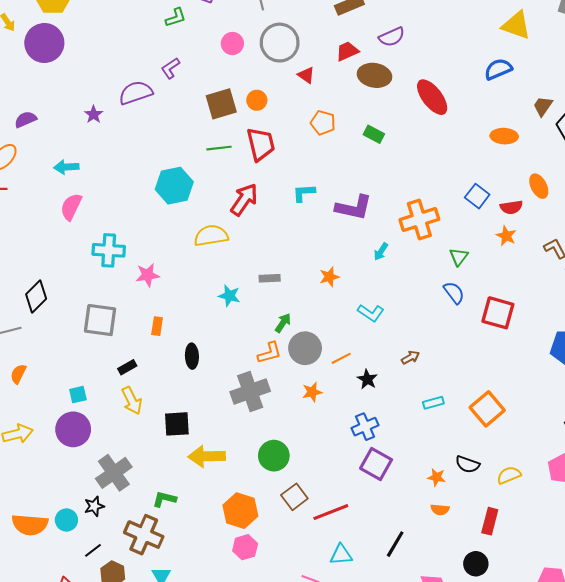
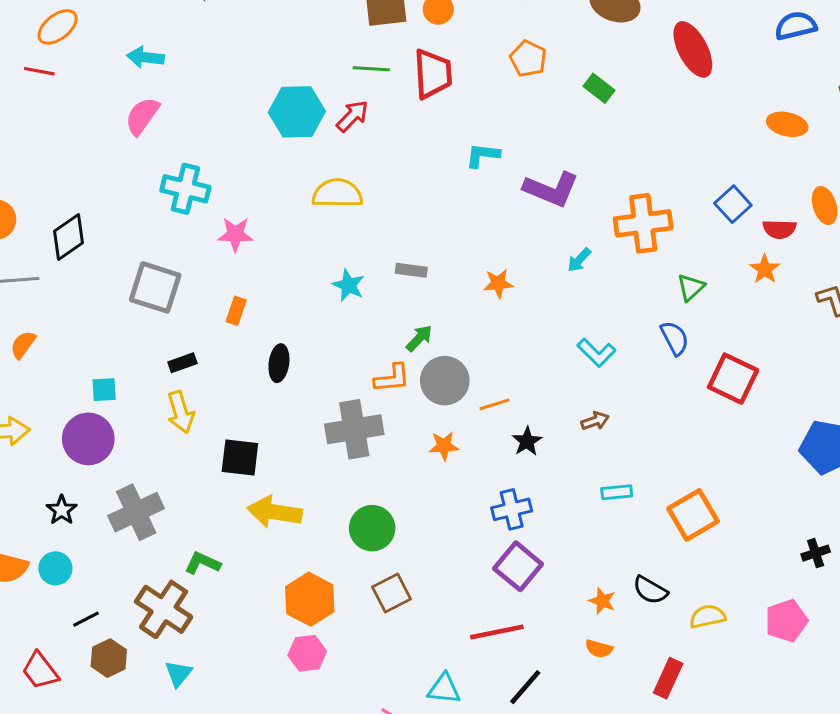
red arrow: (244, 200) -> (352, 116), moved, size x0.7
cyan L-shape: (371, 313) -> (596, 353), moved
black star: (94, 506) -> (62, 510), moved, turned -30
red line: (331, 512) -> (497, 632), moved

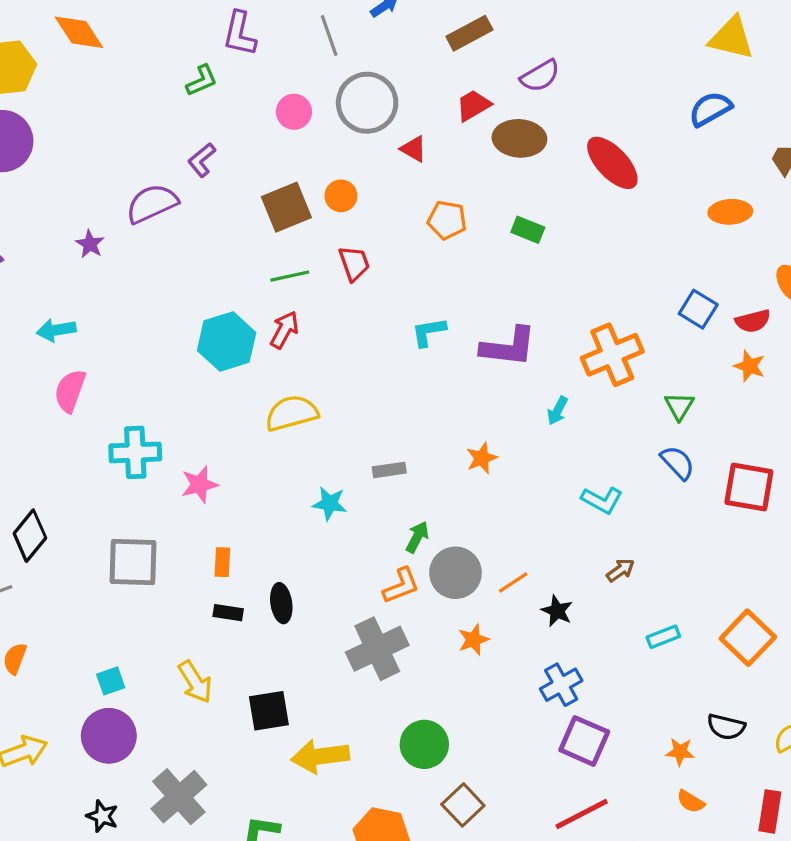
red trapezoid: (433, 74) -> (354, 263), size x0.7
black rectangle: (182, 363) -> (228, 613), moved, turned 44
orange semicircle: (599, 649) -> (691, 801), turned 32

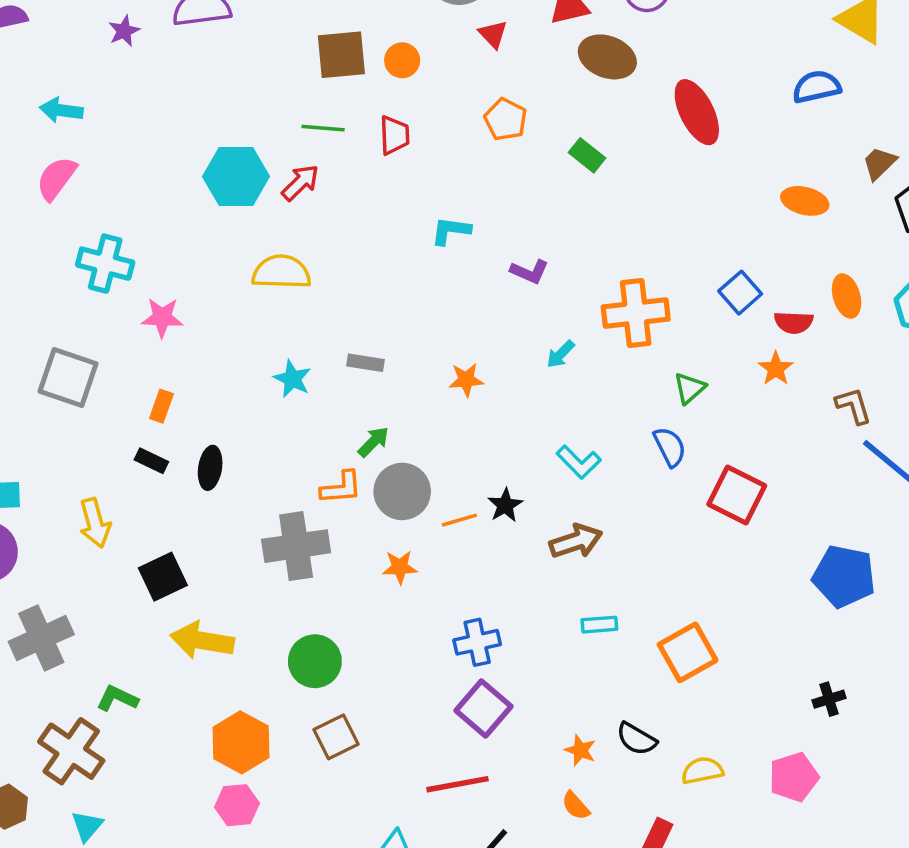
purple L-shape: (509, 347) -> (530, 272), size x0.6
brown arrow: (621, 570) -> (576, 541), size x1.6
black star: (557, 611) -> (505, 505), moved
black square: (269, 711) -> (163, 577), turned -33

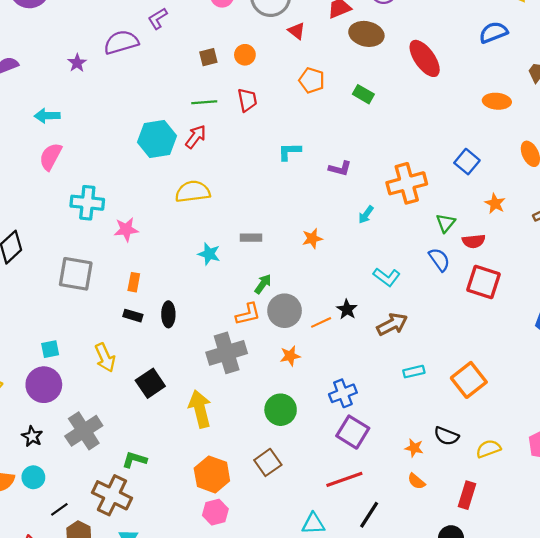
brown square: (341, 55) -> (208, 57), size x0.6
red semicircle: (794, 322) -> (474, 241), moved
yellow arrow: (202, 641) -> (200, 409), moved, turned 75
green circle: (315, 661) -> (281, 410), moved

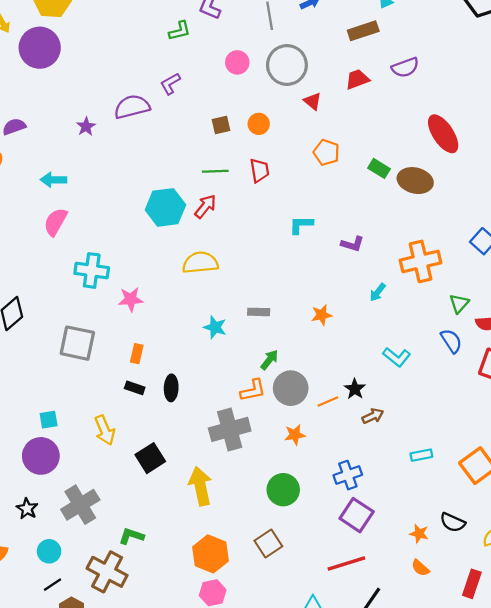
brown ellipse: (366, 34) -> (415, 181), moved
brown arrow: (392, 324) -> (373, 416), moved, size x0.7
cyan circle: (33, 477) -> (49, 551), moved

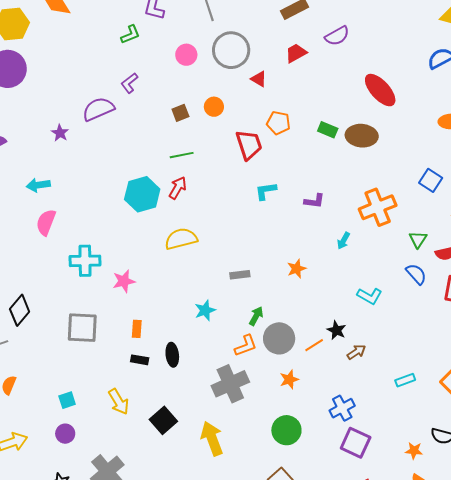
red trapezoid: (259, 170) -> (249, 145), moved, size x1.4
cyan star: (215, 327) -> (205, 310), moved, turned -30
purple circle: (41, 456) -> (65, 434), size x0.6

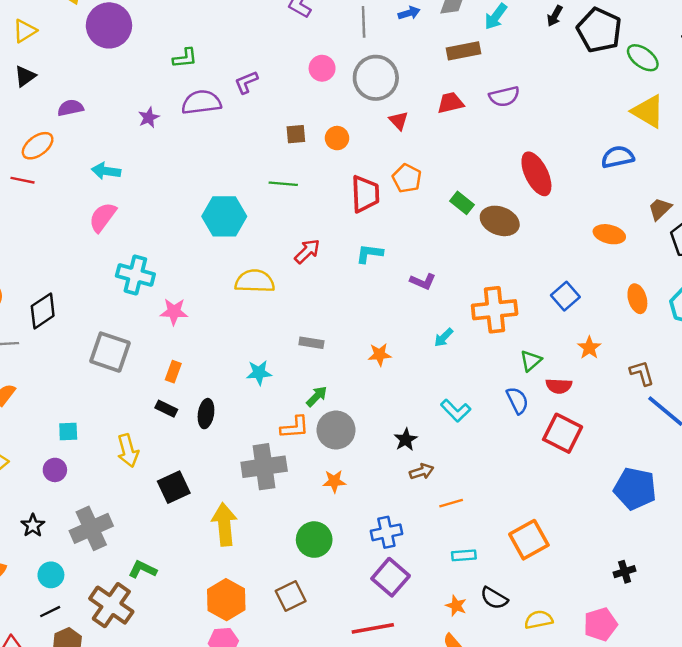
green L-shape: (130, 34) -> (185, 58), moved
red arrow: (178, 188) -> (307, 251), moved
orange line: (314, 345) -> (451, 503), moved
cyan rectangle: (405, 380) -> (464, 555), moved

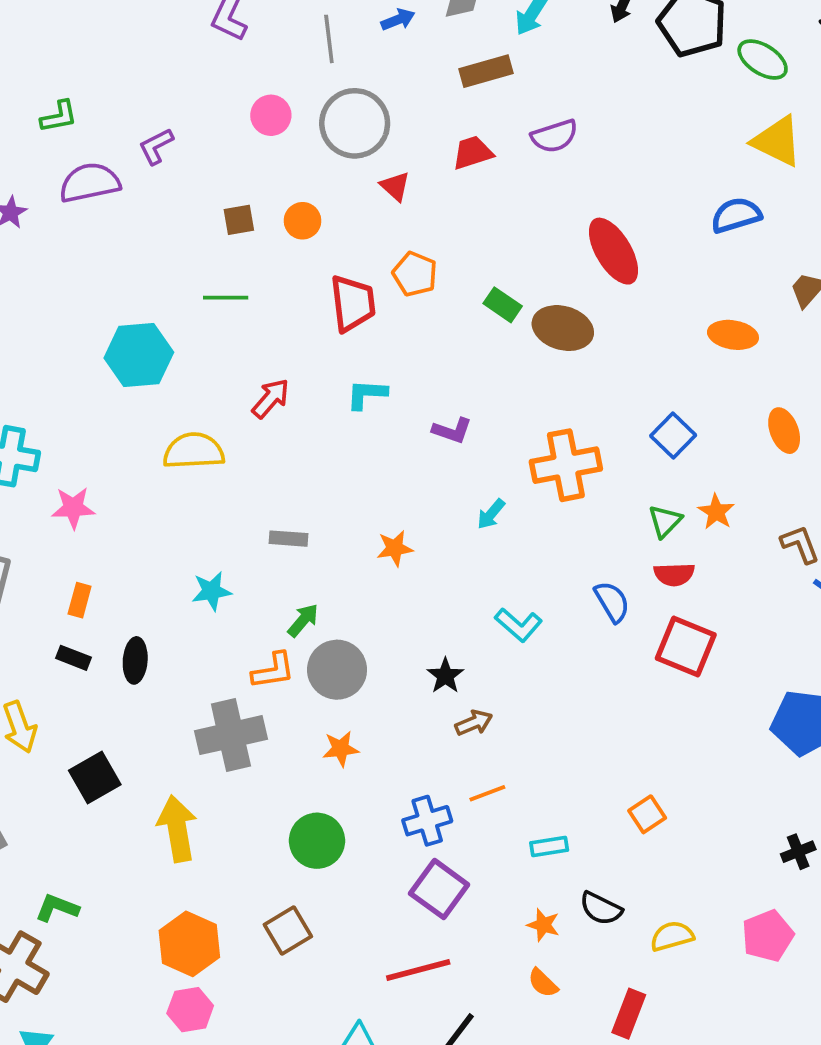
green triangle: (531, 361) -> (665, 521), moved
orange line: (451, 503) -> (487, 793), moved
orange square: (529, 540) -> (647, 814), size x0.6

